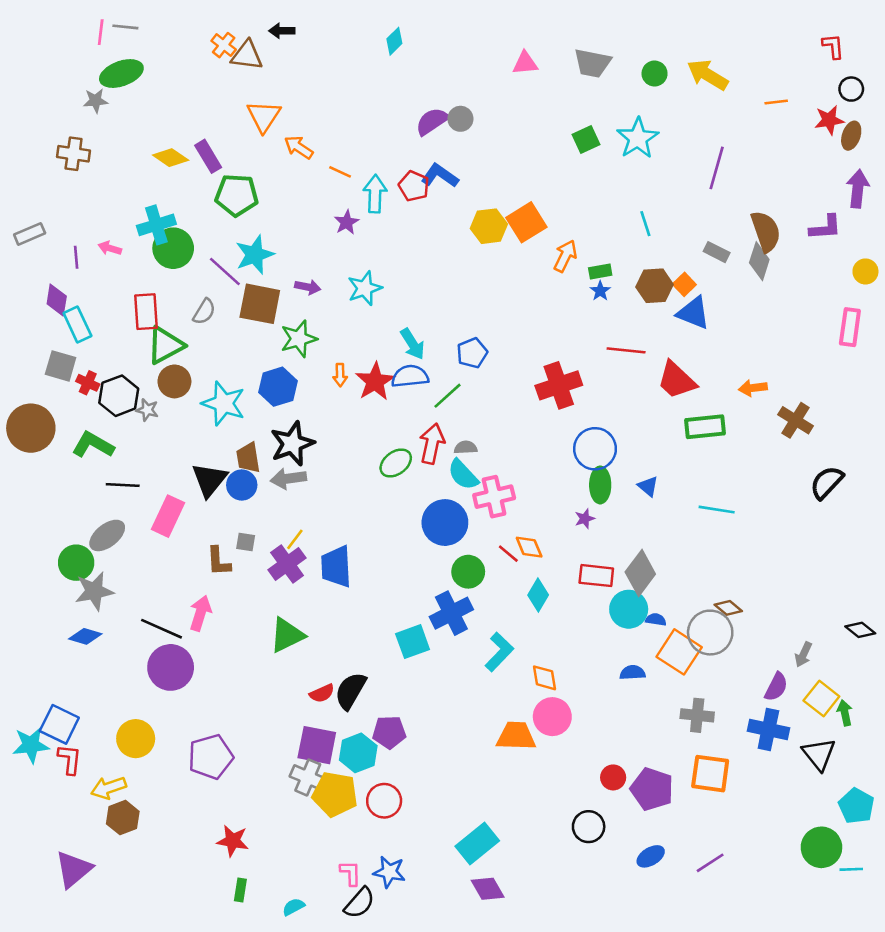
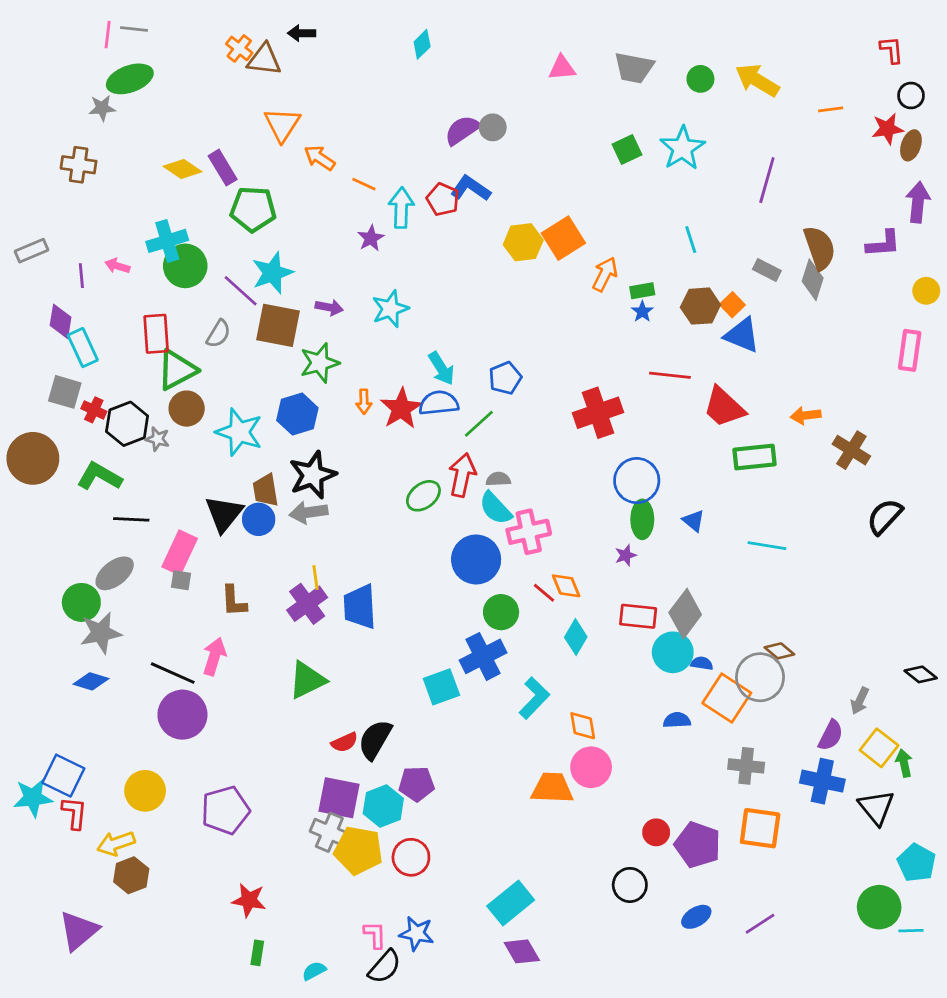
yellow line: (295, 539) -> (315, 578), turned -45
gray square: (246, 542) -> (181, 580), moved

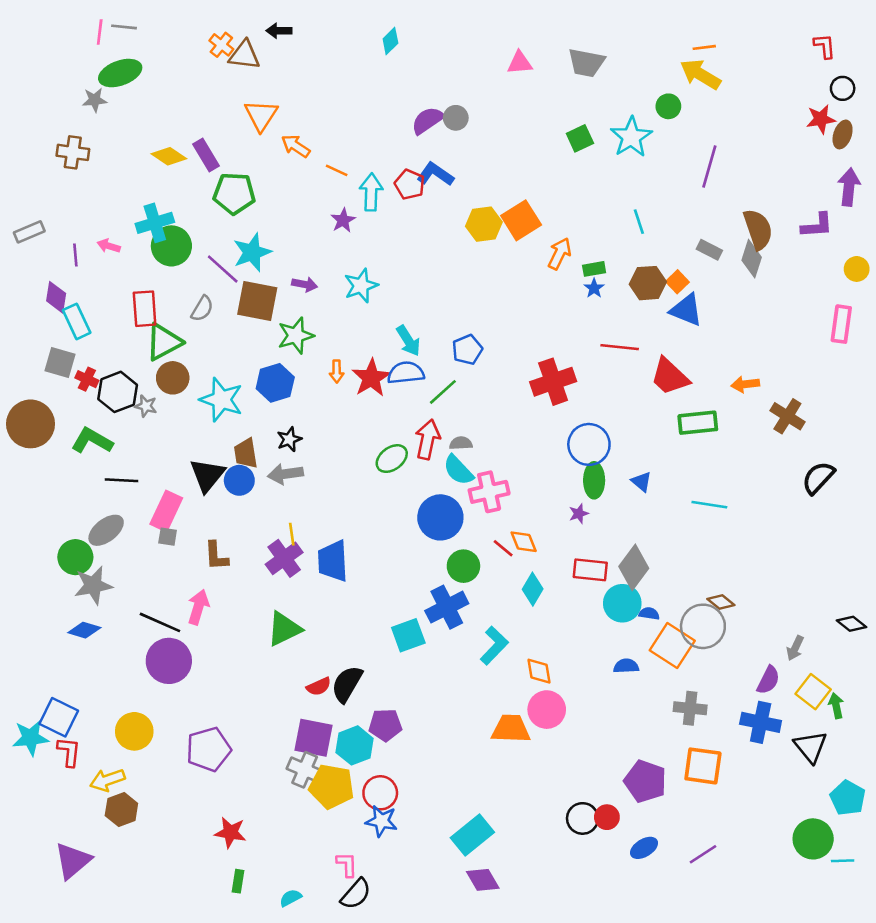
green circle: (700, 79) -> (668, 106), moved
orange line: (831, 109) -> (704, 47), moved
black star: (313, 475) -> (289, 439), size x0.6
red circle: (656, 832) -> (607, 817), moved
blue star: (417, 933) -> (381, 821), moved

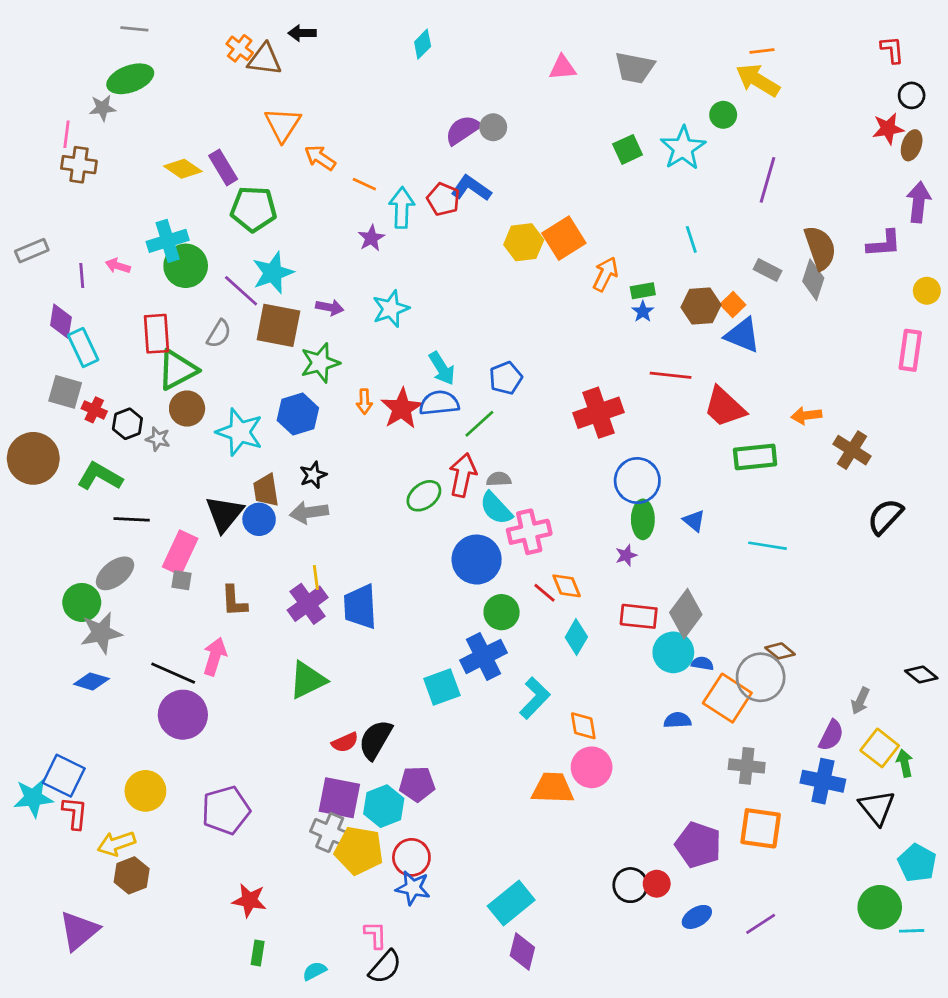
pink line: (100, 32) -> (66, 134), moved
black hexagon: (118, 392) -> (127, 424), size x0.7
purple diamond: (483, 880) -> (522, 952), turned 44

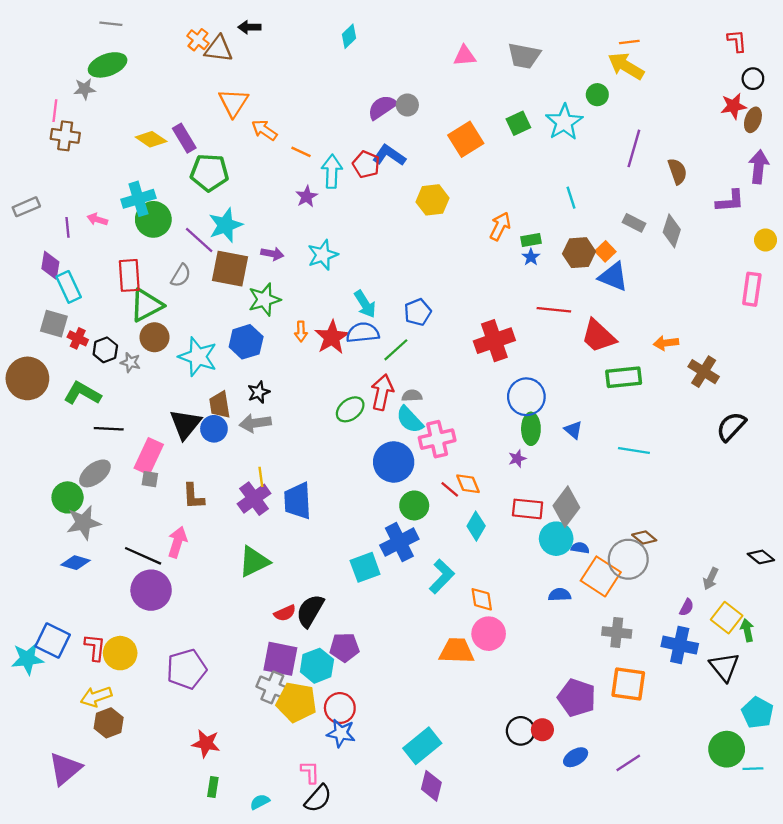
orange square: (564, 238) -> (466, 139), moved
brown semicircle: (820, 248) -> (677, 171), moved, size x0.7
purple semicircle: (831, 735) -> (687, 607), size x0.7
red L-shape: (75, 813) -> (95, 647), moved

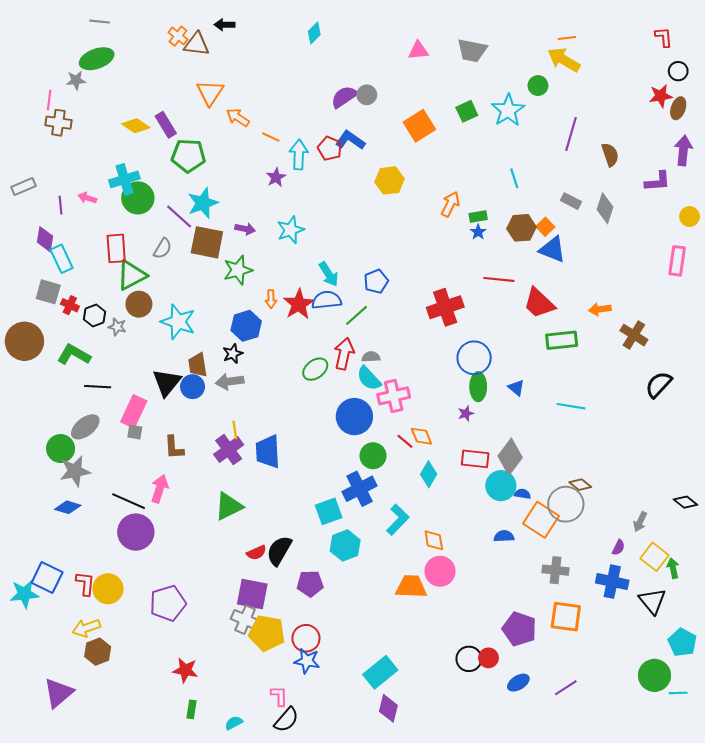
blue hexagon: (246, 342) -> (246, 326), moved
cyan hexagon: (317, 666) -> (345, 545), moved

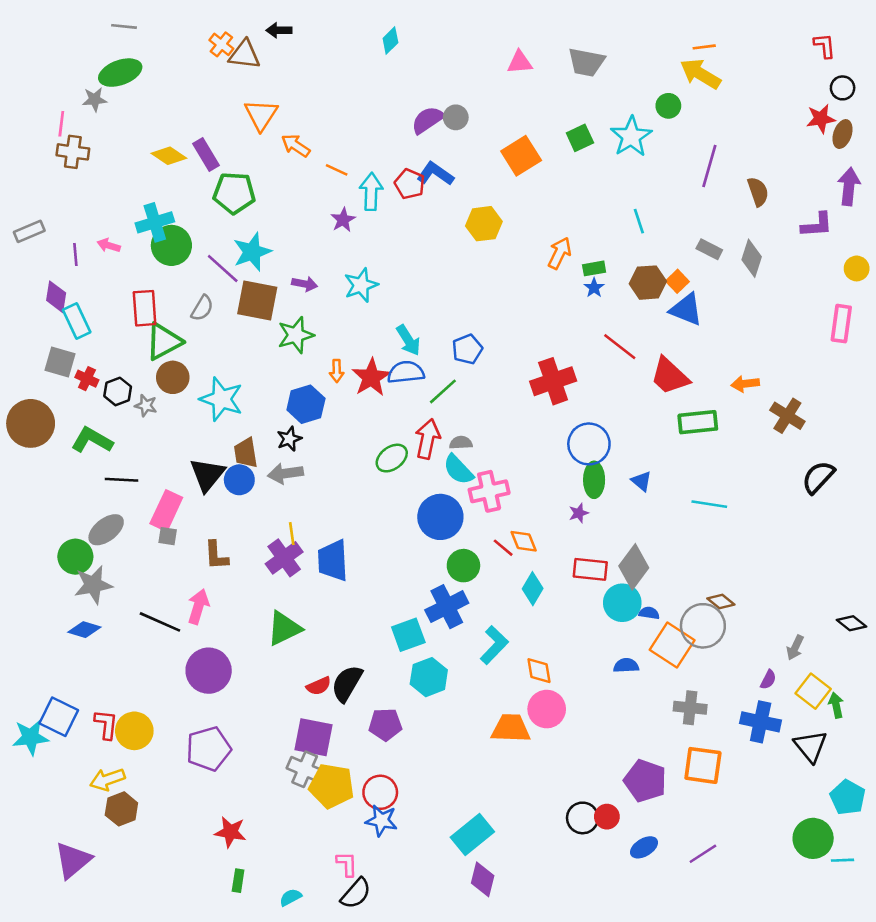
red line: (499, 279) -> (620, 347), turned 32
purple circle: (136, 532) -> (209, 671), moved

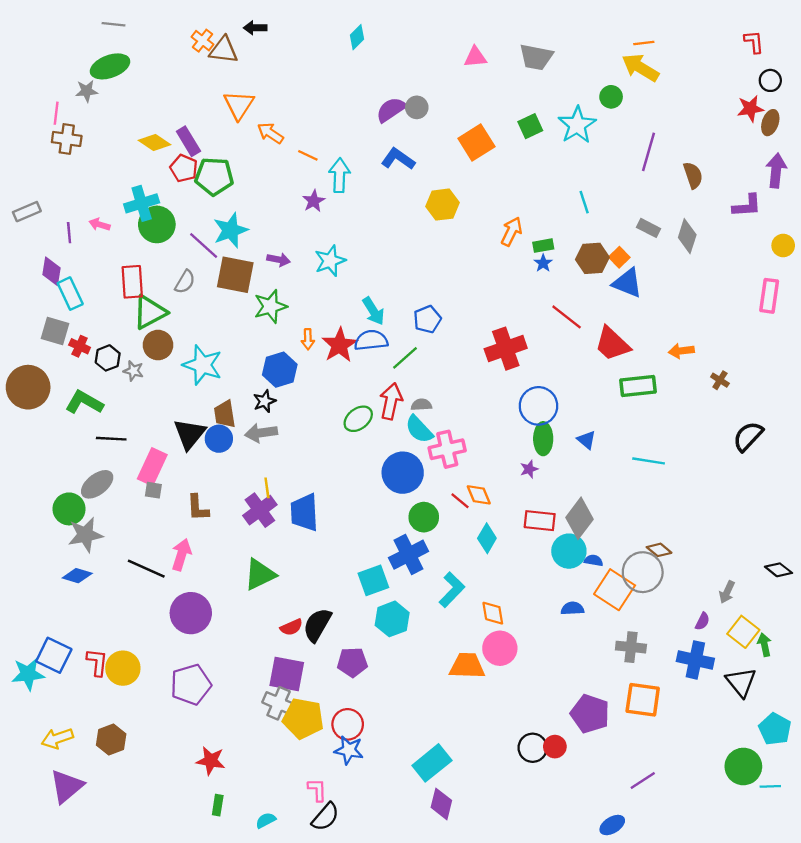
red pentagon: (410, 184) -> (184, 168), moved
brown cross: (787, 416) -> (720, 380), size x0.6
yellow arrow: (107, 779) -> (57, 738), moved
blue ellipse: (644, 847) -> (612, 825), moved

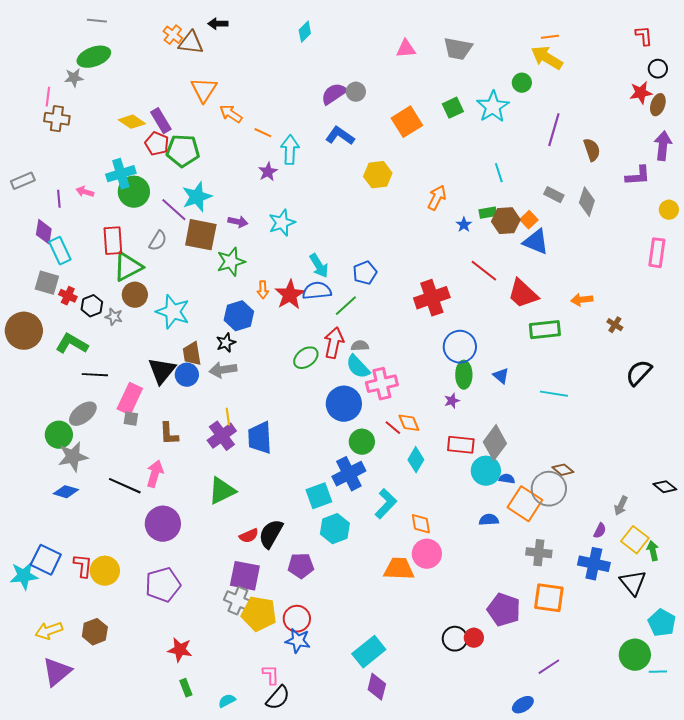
green rectangle: (543, 246) -> (488, 213), moved
green rectangle: (218, 805) -> (186, 688), turned -30

